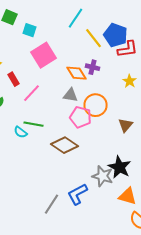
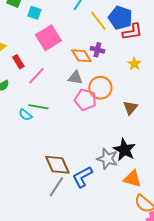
brown diamond: (64, 145) -> (57, 165), moved, turned 32

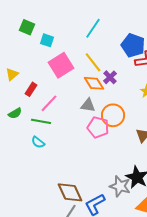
yellow line: (98, 21) -> (93, 62), moved
purple cross: (97, 50) -> (110, 77), turned 32
red rectangle: (18, 62) -> (31, 89), turned 64
green line: (38, 107) -> (41, 121), moved

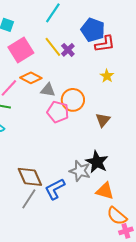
purple cross: (110, 77) -> (68, 50), moved
orange diamond: (94, 83) -> (31, 78), moved, turned -30

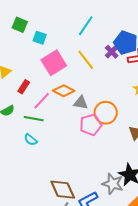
purple cross: (68, 50) -> (112, 52), moved
pink pentagon: (58, 112) -> (91, 125), turned -30

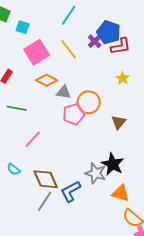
pink line: (42, 101) -> (33, 139), moved
cyan semicircle: (31, 140) -> (14, 169), moved

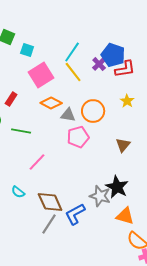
cyan line: (69, 15) -> (72, 52), moved
orange circle: (89, 102) -> (93, 111), moved

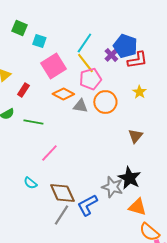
pink pentagon: (78, 137) -> (90, 79), moved

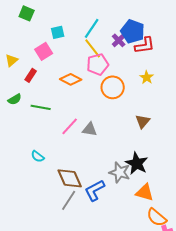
cyan square: (39, 41) -> (58, 32), moved, turned -32
pink square: (53, 66) -> (44, 51), moved, size x0.7
gray triangle: (80, 106) -> (90, 129), moved
pink line: (49, 153) -> (70, 126), moved
cyan semicircle: (30, 183) -> (38, 156), moved

